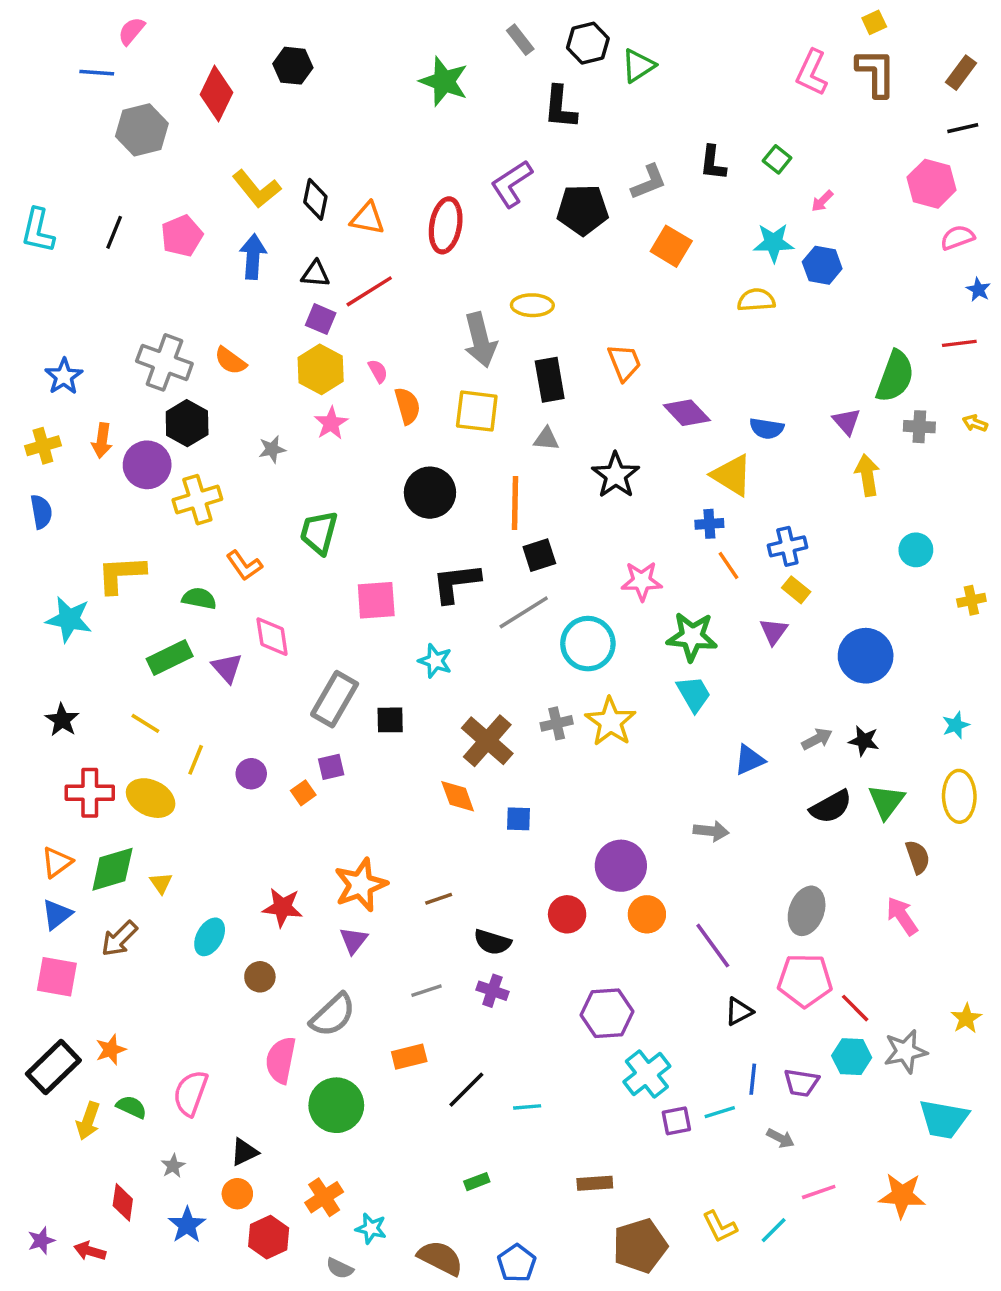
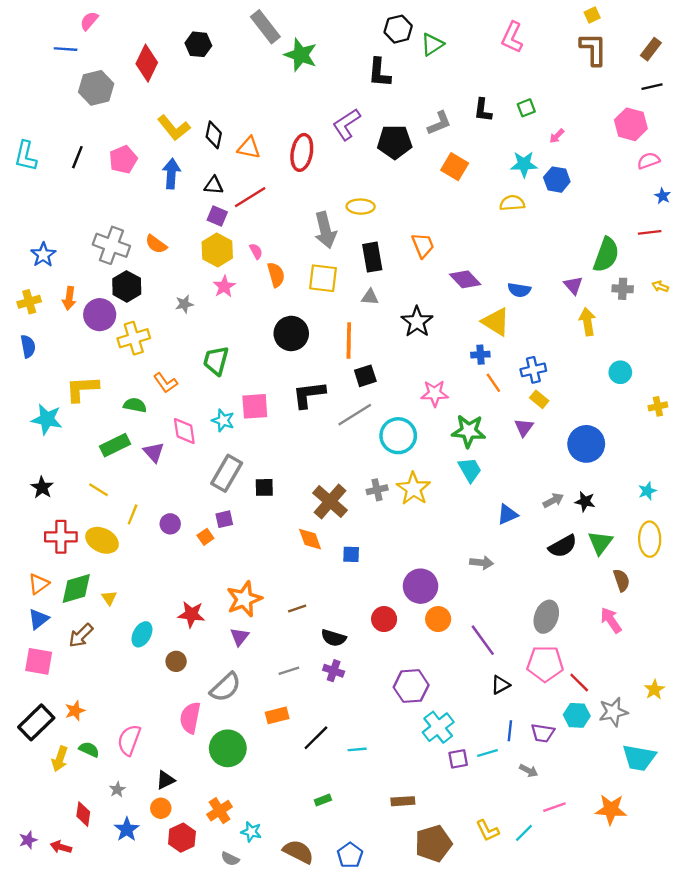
gray rectangle: (520, 40) -> (265, 27), moved, size x1.6
pink L-shape: (812, 73) -> (512, 37), moved
green square: (777, 159) -> (526, 108), turned 30
cyan star: (435, 661) -> (223, 420), moved

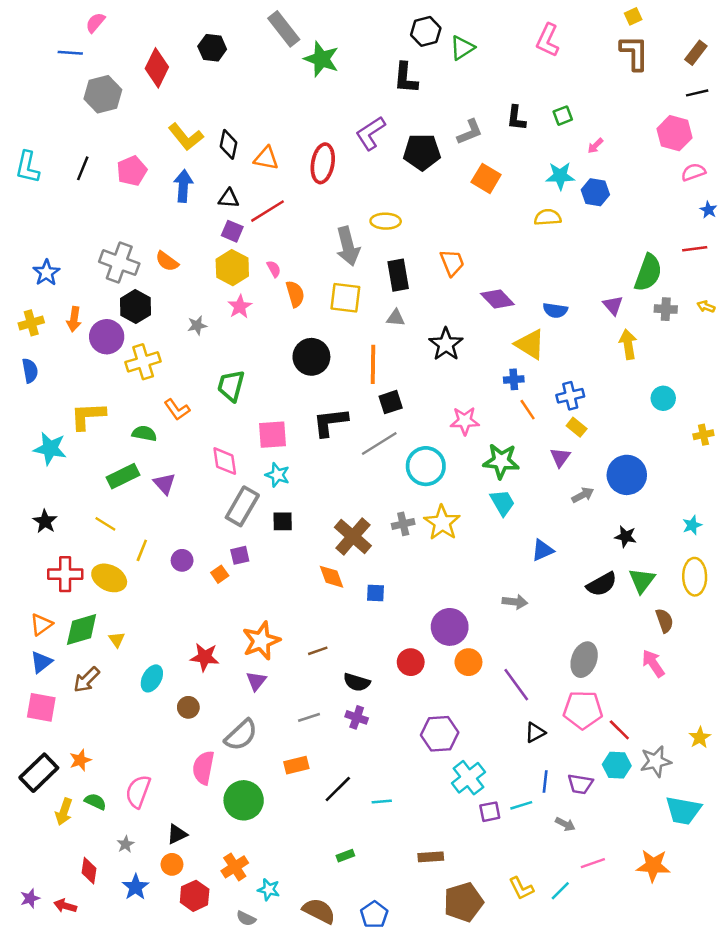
cyan star: (223, 420) -> (278, 475), moved
pink diamond: (184, 431) -> (225, 461), moved
gray arrow: (553, 500) -> (583, 495), moved

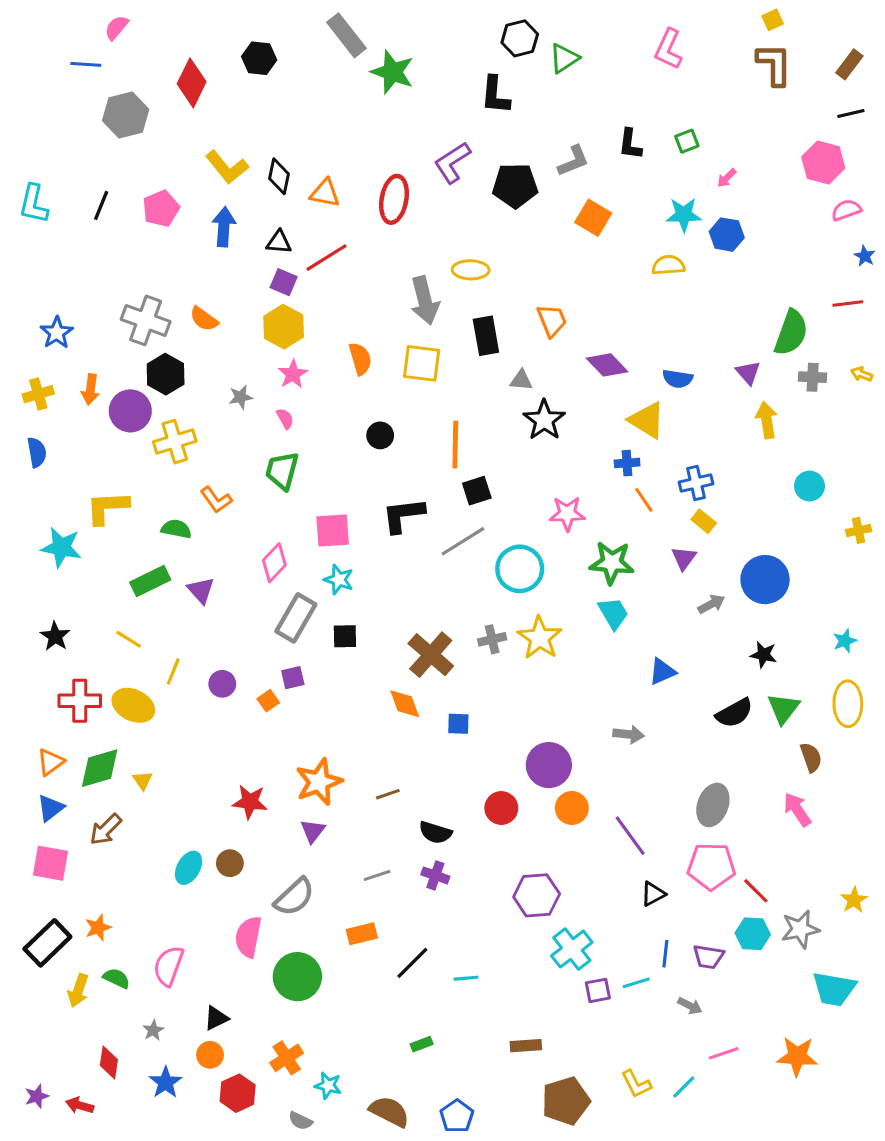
pink semicircle: (274, 269) -> (285, 419), moved
gray triangle: (396, 318) -> (521, 380), moved
black circle: (311, 357) -> (380, 435), size x0.6
pink diamond: (225, 461) -> (274, 563), turned 52
cyan ellipse: (152, 678) -> (189, 868), moved

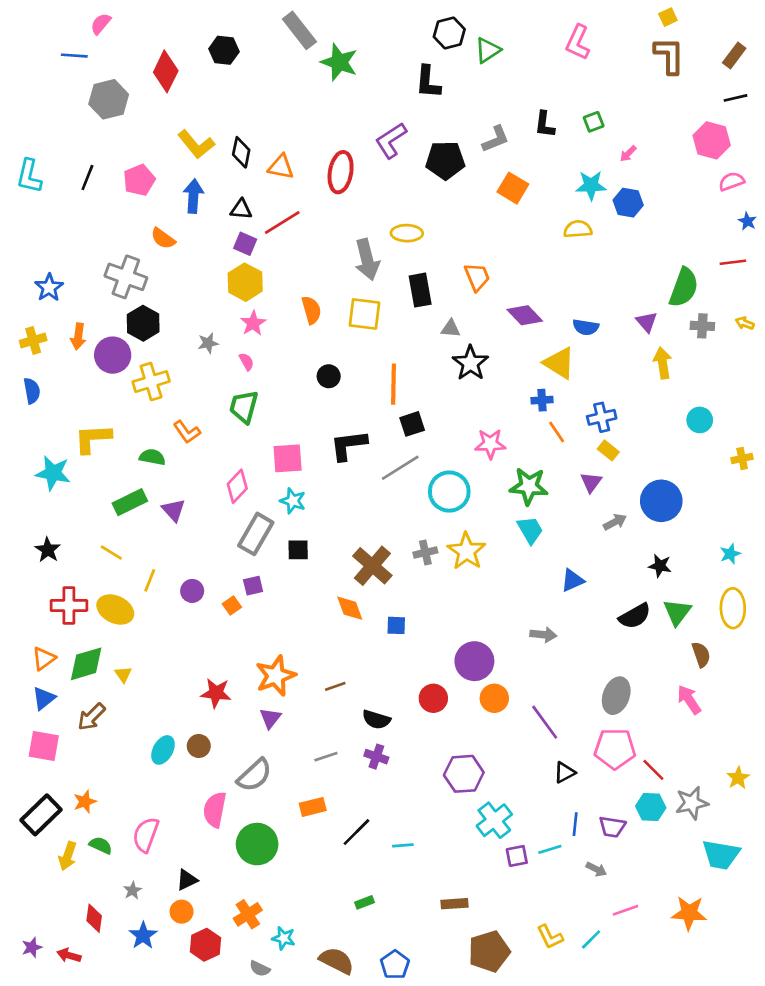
orange semicircle: (204, 319) -> (163, 238), moved

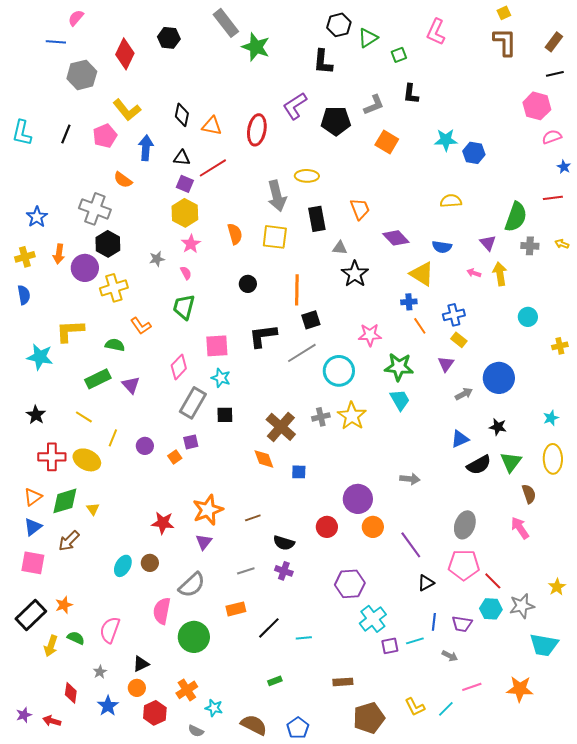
green square: (594, 122) -> (399, 55), moved
yellow L-shape: (196, 144) -> (127, 110), moved
pink arrow: (628, 154) -> (474, 273), moved, turned 64
yellow semicircle: (578, 229) -> (451, 201), moved
blue triangle: (572, 580) -> (460, 439), moved

